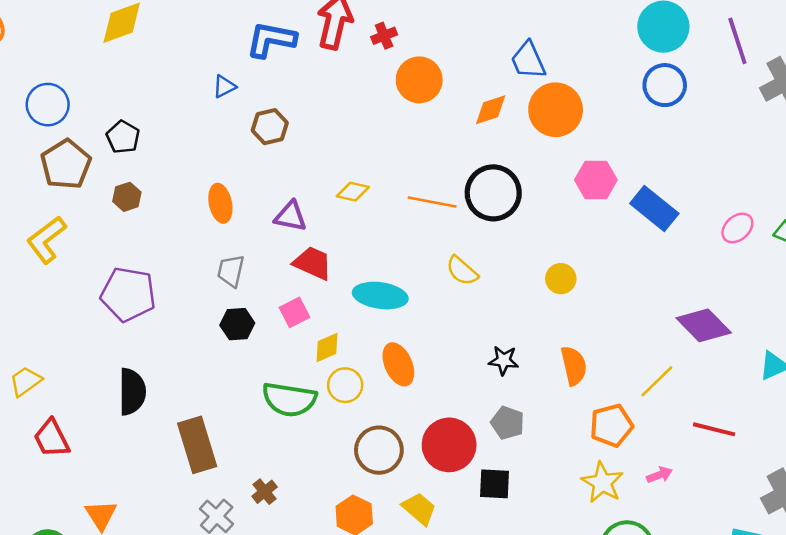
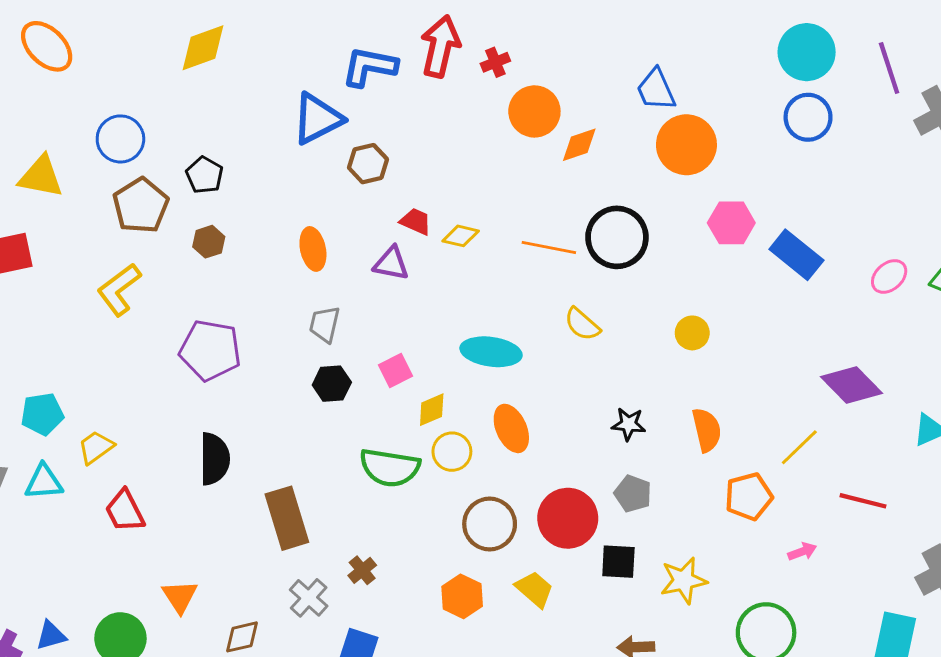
blue triangle: (224, 86) -> (317, 119), size x2.0
orange diamond: (491, 110) -> (579, 145), moved
red trapezoid: (313, 263) -> (416, 221), moved, size x0.7
yellow star: (602, 483) -> (684, 580), moved, turned 30

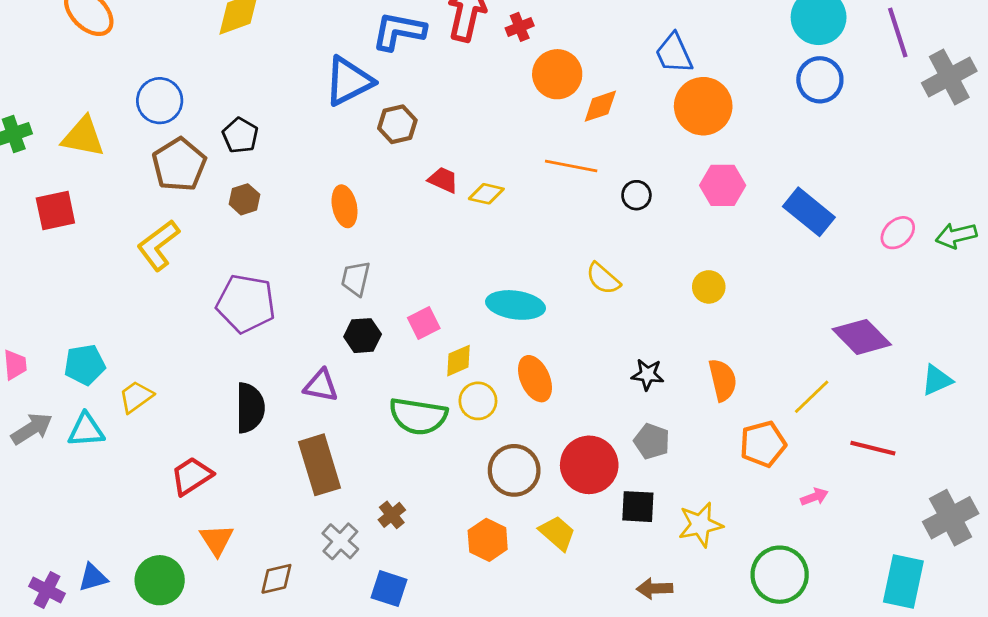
pink hexagon: (731, 223) -> (723, 185), moved
black circle: (617, 237) -> (636, 195), size x0.5
orange line: (549, 248) -> (571, 166), moved
purple triangle: (391, 263) -> (321, 386), moved
red trapezoid: (125, 511) -> (192, 476), moved, turned 84

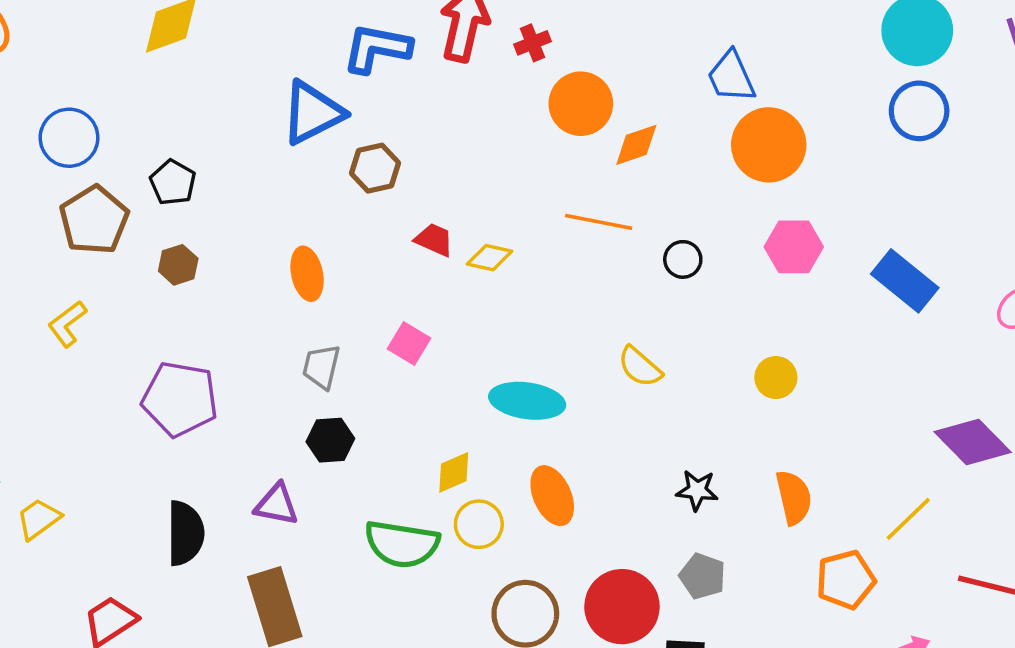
yellow L-shape: (158, 245) -> (67, 324), size x0.7
pink square: (424, 323) -> (409, 344), moved, turned -32

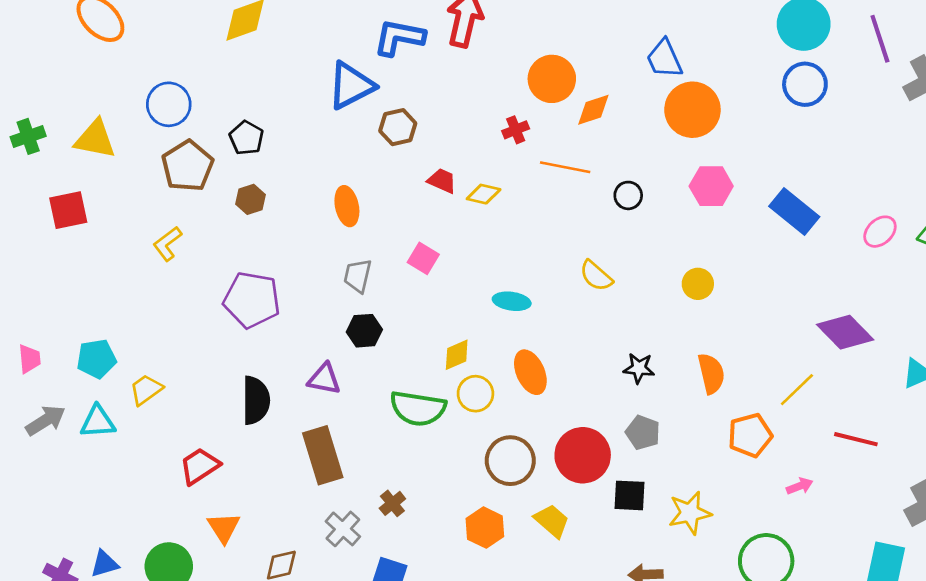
red cross: (532, 43) -> (516, 130), moved
cyan ellipse: (527, 401) -> (512, 301), size x0.7

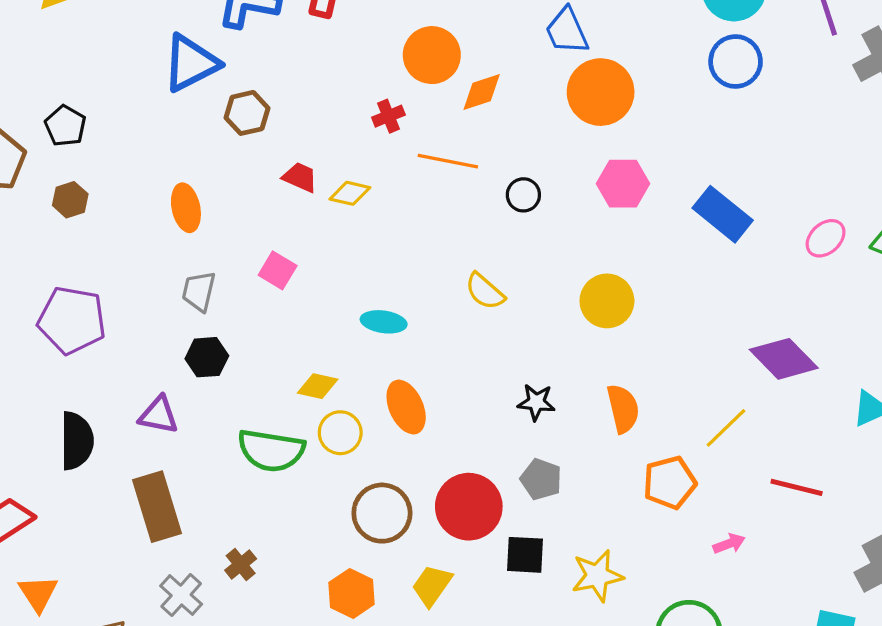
yellow circle: (698, 284) -> (607, 301), size x1.4
yellow diamond: (457, 355) -> (318, 386), turned 36
yellow trapezoid: (552, 521) -> (432, 585), turned -96

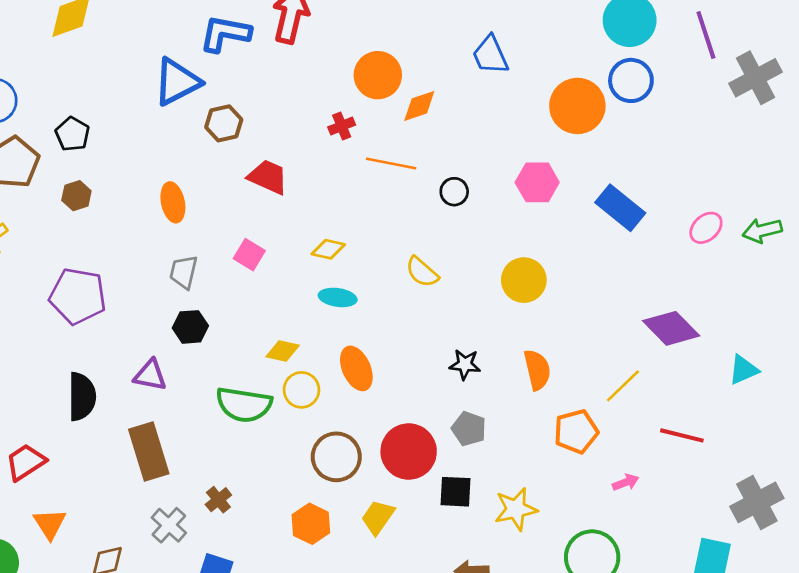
orange circle: (601, 92) -> (577, 106), moved
red trapezoid: (300, 177) -> (268, 177), size x1.4
yellow diamond: (350, 193) -> (328, 249), moved

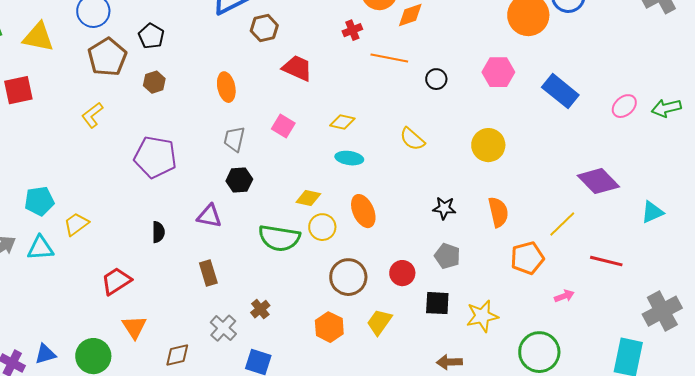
black semicircle: (82, 397) -> (158, 232), size x0.6
brown rectangle: (149, 452) -> (208, 273), size x0.6
red circle: (409, 452) -> (402, 273), size x0.6

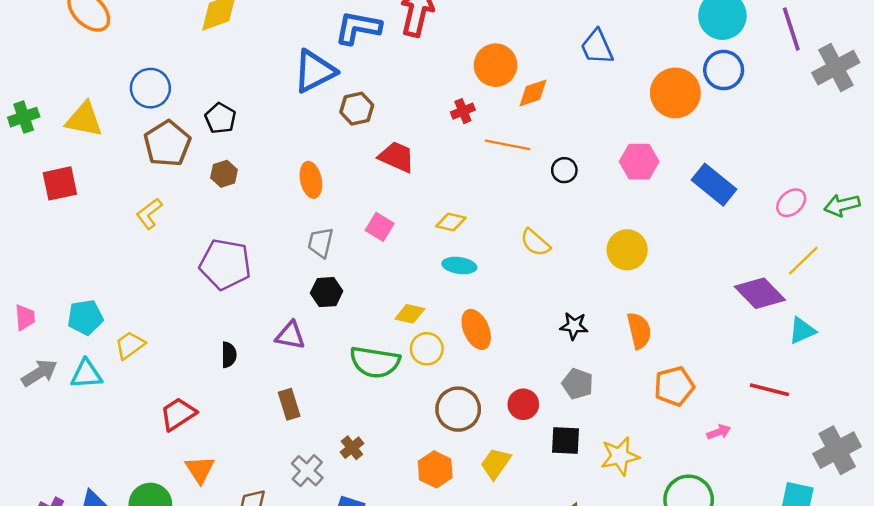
cyan triangle: (652, 212) -> (802, 331), moved
yellow line: (562, 224) -> (803, 261), moved

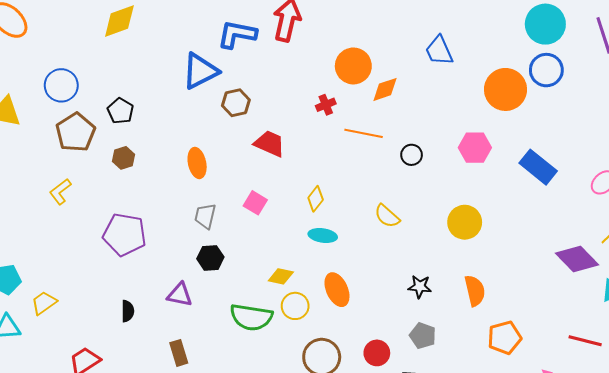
yellow diamond: (451, 222) -> (316, 199), turned -65

